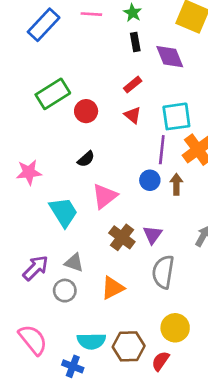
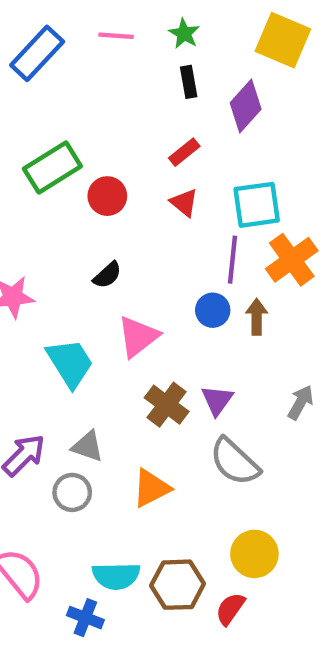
purple diamond: (170, 57) -> (246, 106), turned 64
gray semicircle: (163, 272) -> (235, 462), turned -56

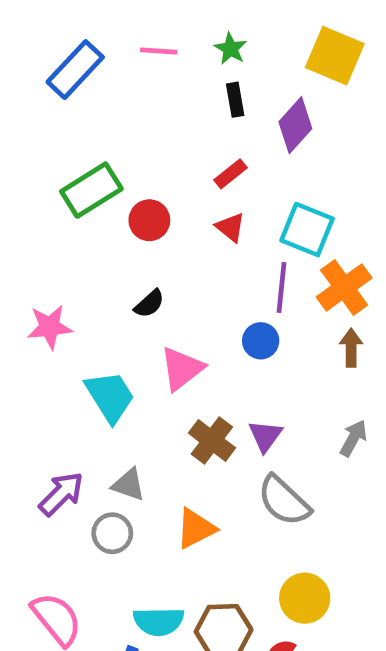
cyan square: (257, 205) -> (307, 230), turned 30
brown arrow: (257, 317) -> (351, 348), moved

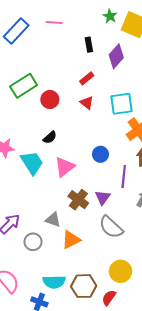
green star: (231, 49) -> (110, 16), moved
cyan square: (307, 230) -> (122, 104), turned -30
purple line: (282, 287) -> (124, 176), moved
cyan trapezoid: (110, 396) -> (32, 163), moved
gray triangle: (129, 485) -> (53, 220), moved

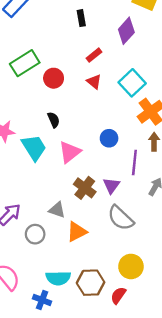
black rectangle: (89, 45) -> (81, 18), moved
cyan square: (122, 104) -> (132, 83), turned -35
black semicircle: (50, 137) -> (54, 120), turned -72

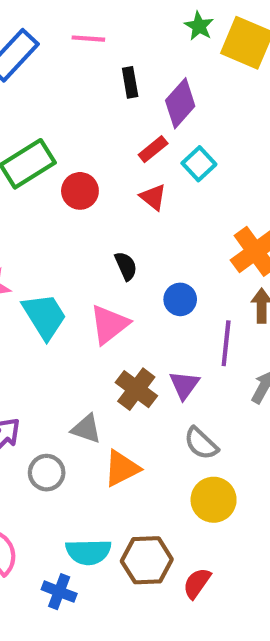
purple diamond: (126, 31) -> (180, 103), moved
cyan square: (132, 83) -> (199, 164), moved, size x0.7
black semicircle: (54, 120) -> (126, 266), moved
gray semicircle: (121, 218) -> (201, 443), size x0.7
yellow circle: (131, 266) -> (214, 500), moved

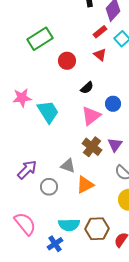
red circle: (80, 191) -> (67, 61), moved
black semicircle: (126, 266) -> (87, 88), turned 72
pink triangle: (109, 324) -> (91, 116), moved
blue cross: (59, 592) -> (55, 244), turned 35

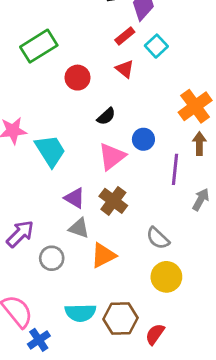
purple triangle: (115, 145) -> (75, 198), moved, turned -35
blue cross: (55, 244) -> (39, 340), moved

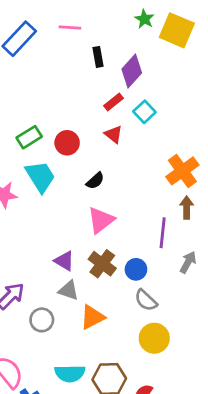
green rectangle: (39, 46) -> (29, 137), moved, size x0.7
blue circle: (143, 139) -> (136, 269), moved
cyan trapezoid: (50, 151) -> (40, 177), moved

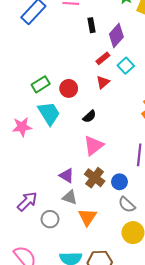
red triangle: (113, 134) -> (103, 82), turned 40
orange triangle: (92, 317) -> (87, 217), turned -30

